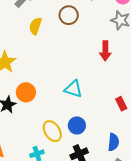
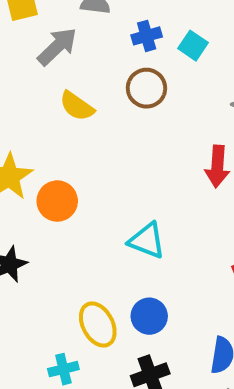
yellow semicircle: (35, 26) -> (77, 106), turned -78
orange circle: (26, 92) -> (57, 201), moved

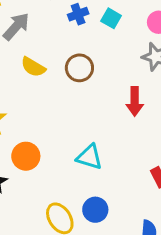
brown circle: (146, 88) -> (79, 68), moved
orange circle: (57, 201) -> (26, 156), moved

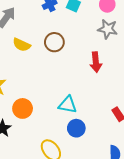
blue circle: (95, 210) -> (76, 128), moved

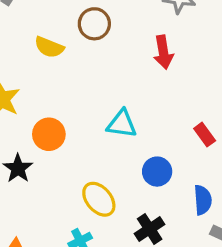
yellow semicircle: (22, 45) -> (49, 47), moved
blue circle: (76, 128) -> (157, 172), moved

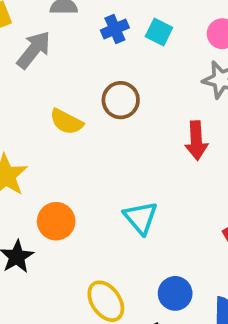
cyan triangle: (122, 124) -> (141, 218), turned 36
blue circle: (157, 172) -> (175, 293), moved

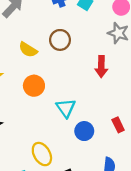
orange circle: (56, 221) -> (34, 86), moved
blue circle: (175, 293) -> (84, 131), moved

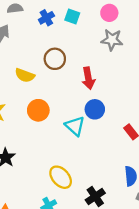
red arrow: (101, 67) -> (88, 78), moved
blue circle: (84, 131) -> (95, 109), moved

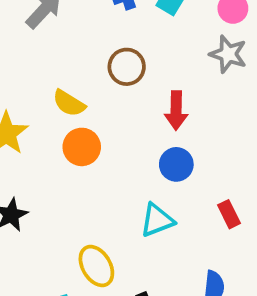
yellow semicircle: (25, 75) -> (69, 103), moved
cyan triangle: (75, 126) -> (157, 220), moved, turned 45

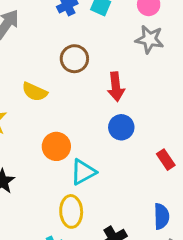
orange circle: (82, 147) -> (56, 146), moved
cyan triangle: (157, 220) -> (83, 172), moved
yellow ellipse: (96, 266) -> (71, 211), turned 36

